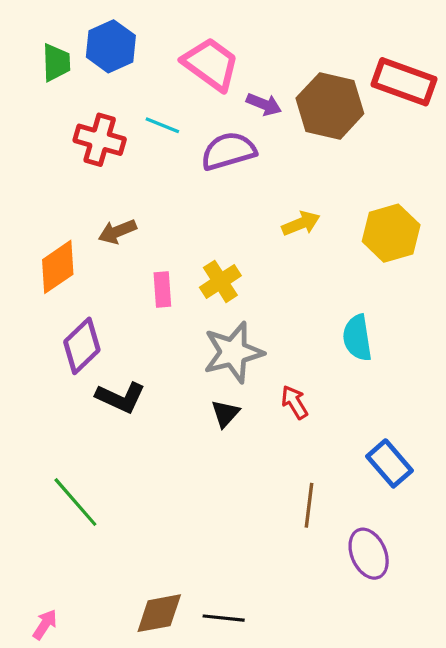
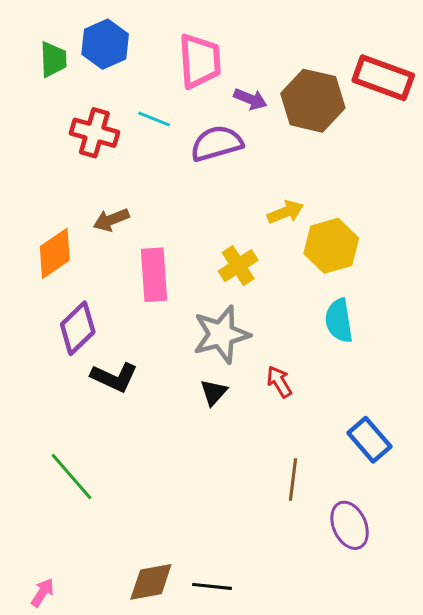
pink trapezoid: (211, 64) -> (200, 61), turned 50
yellow hexagon: (391, 233) -> (331, 246), moved
yellow cross: (220, 281) -> (238, 266), moved
pink rectangle: (162, 290) -> (154, 275), size x1.6

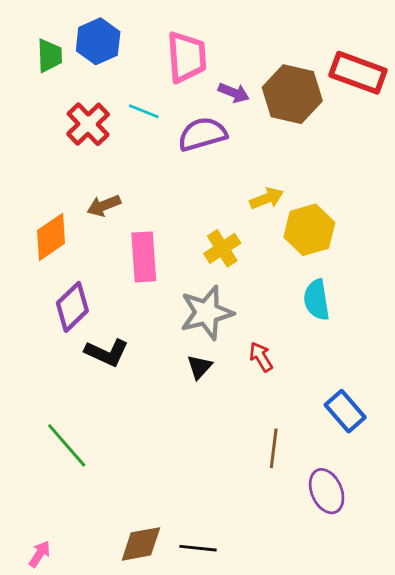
red cross: (94, 133) -> (88, 124), turned 30

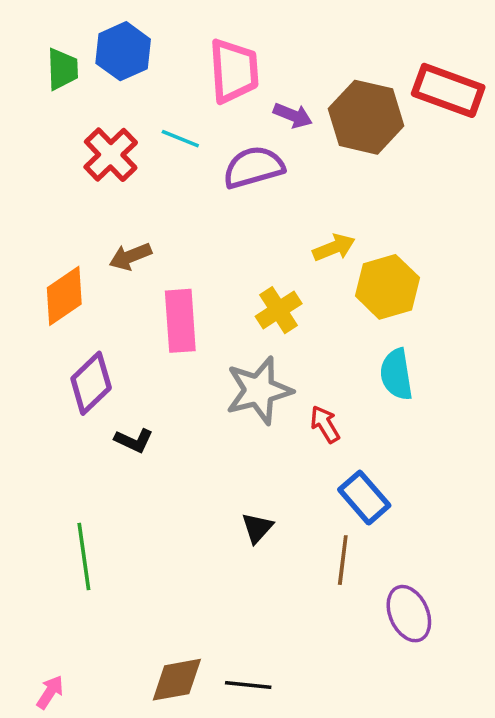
black L-shape: (107, 353) -> (134, 440), size x0.7
red arrow: (261, 357) -> (325, 424), moved
black triangle: (199, 367) -> (257, 528), moved
blue rectangle: (345, 411) -> (364, 498), moved
green line: (67, 445) -> (84, 556), turned 33

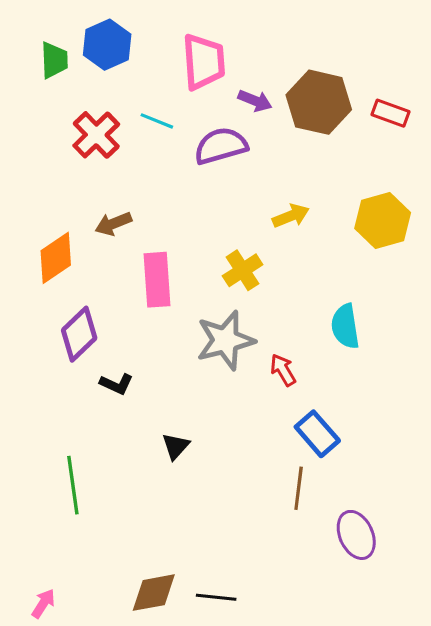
red rectangle: (448, 90) -> (390, 113), moved, size x0.6
yellow hexagon: (387, 287) -> (383, 221), moved
black triangle: (257, 528) -> (176, 446), moved

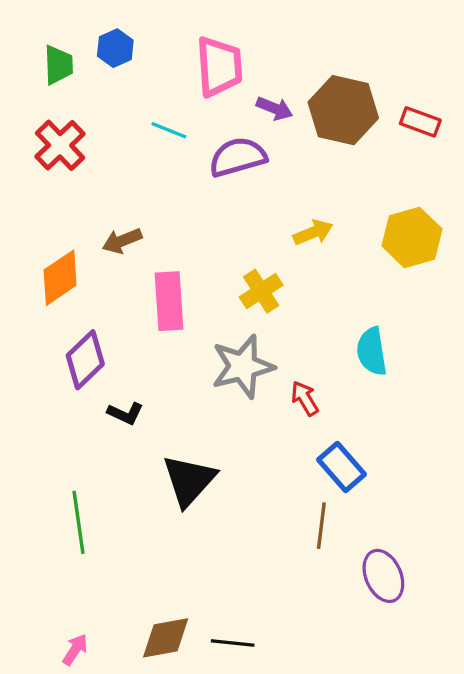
blue hexagon: (107, 45) -> (115, 48), size x0.7
red cross: (96, 135) -> (60, 145), moved
black triangle: (176, 446) -> (189, 480), size x1.8
pink arrow: (43, 603) -> (75, 650), moved

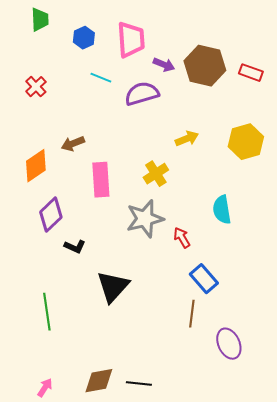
blue hexagon: (115, 48) -> (84, 38), moved
green trapezoid: (58, 65) -> (40, 20), moved
red cross: (60, 145) -> (36, 87), size x0.7

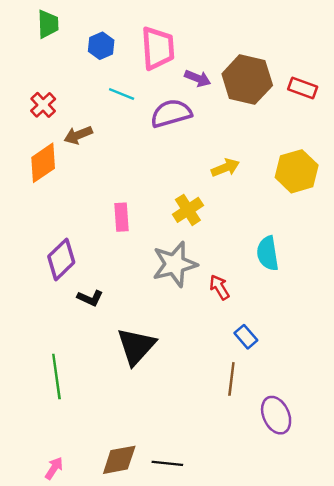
brown arrow: (73, 144) -> (78, 135), moved
orange diamond: (36, 166) -> (43, 163), moved
pink rectangle: (101, 180) -> (122, 217), size x0.7
blue rectangle: (204, 279) -> (246, 337), size x0.7

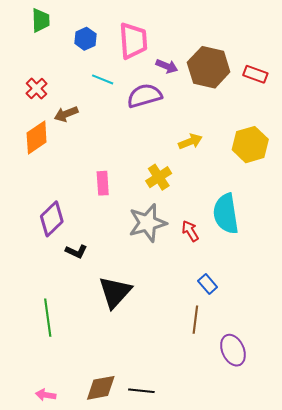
cyan semicircle: (268, 253) -> (226, 214), size x1.4
red arrow: (219, 287) -> (190, 231), moved
pink arrow: (54, 468) -> (46, 395), turned -114

